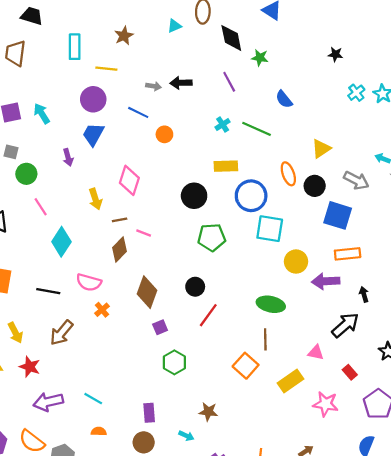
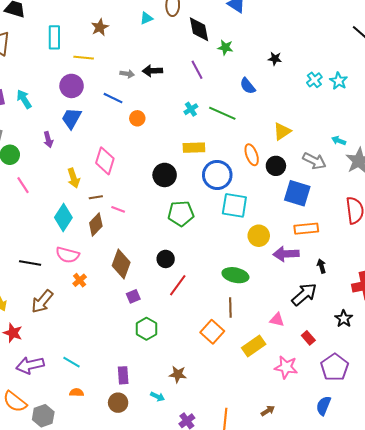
black star: (335, 54) -> (275, 59), moved
cyan diamond: (61, 242) -> (63, 217), moved

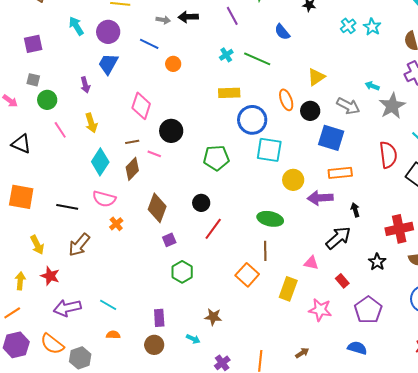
cyan arrow: (24, 99) -> (76, 26), moved
black circle: (165, 175) -> (171, 131), moved
yellow arrow: (74, 178) -> (91, 123), moved
yellow rectangle: (254, 346) -> (288, 289), turned -35
blue semicircle: (323, 406) -> (357, 348), turned 84

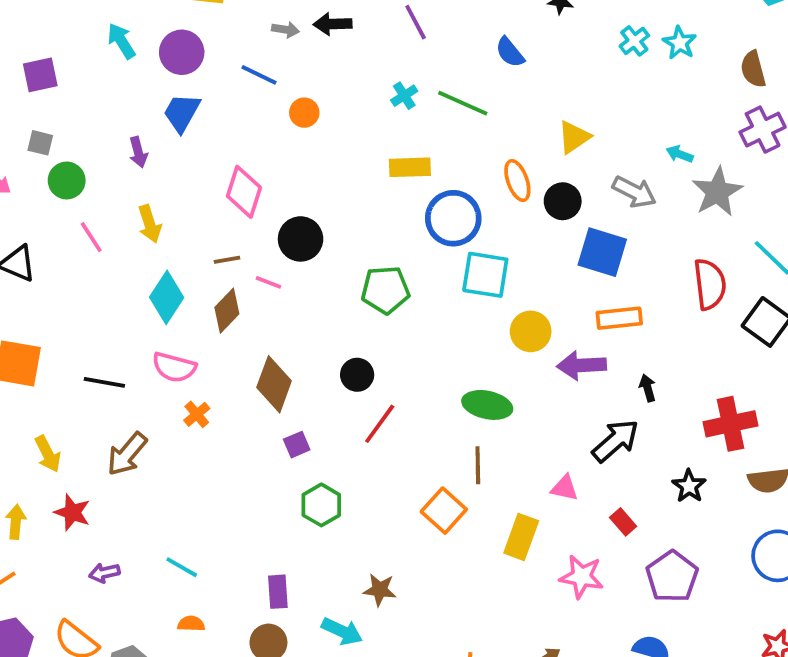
purple arrow: (67, 308) -> (104, 573), size x0.6
cyan arrow: (193, 339) -> (342, 631), size x1.5

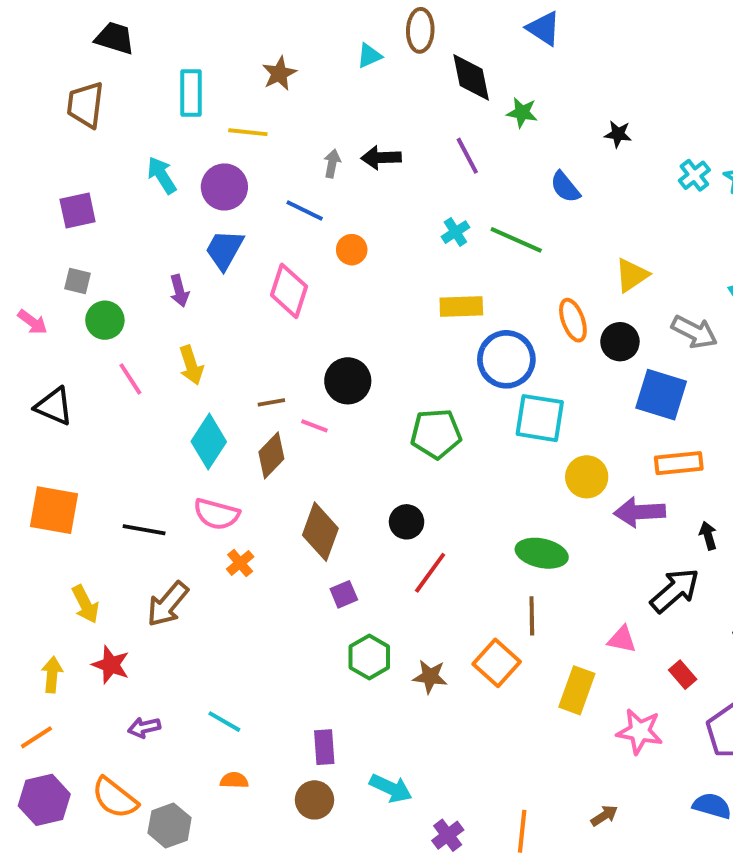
gray arrow: (285, 30) -> (332, 163), turned -88
pink diamond: (244, 192) -> (289, 291), moved
brown star: (380, 590) -> (430, 677), moved

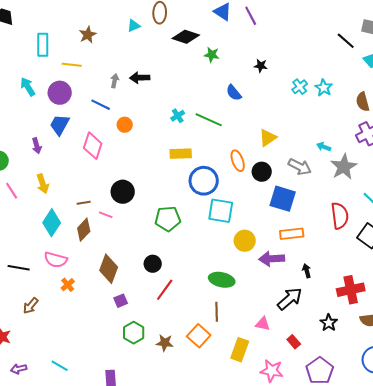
black diamond: (471, 77) -> (186, 37), turned -60
purple line: (467, 156) -> (251, 16), moved
brown arrow: (168, 604) -> (31, 306), size x0.7

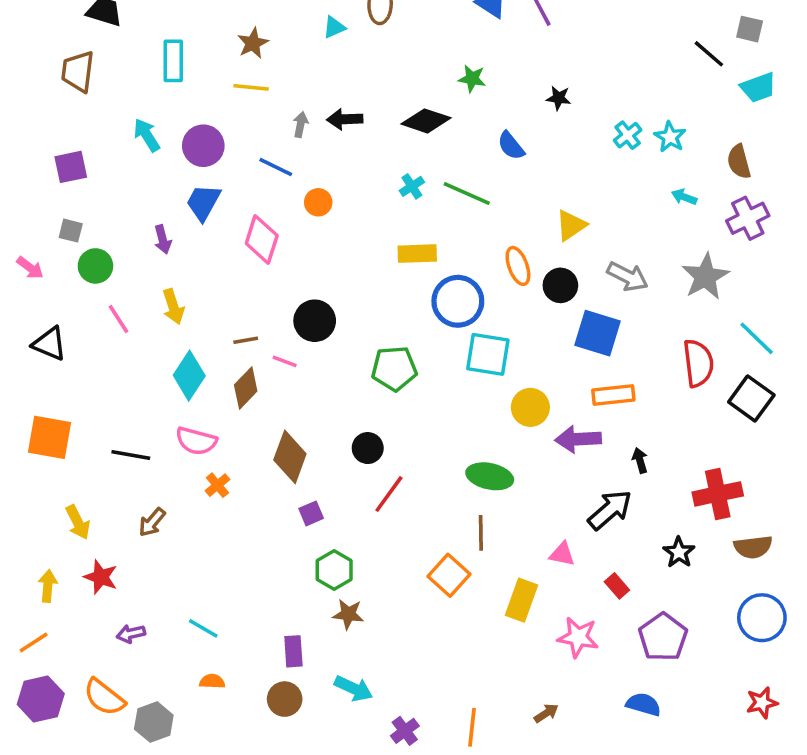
black diamond: (186, 37) -> (426, 121), moved
yellow line: (72, 65) -> (251, 87), moved
cyan arrow: (324, 147) -> (684, 197), moved
brown star: (165, 343) -> (348, 614), moved

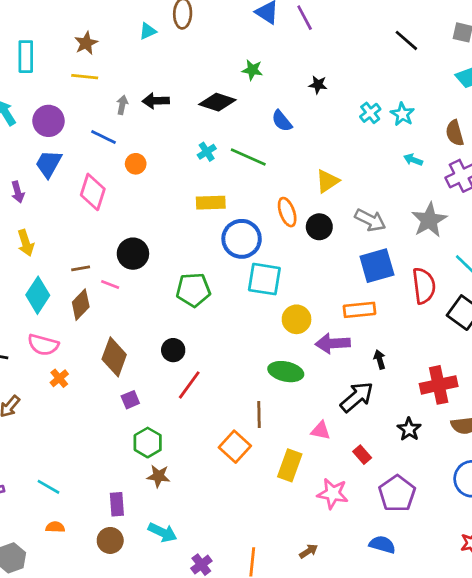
black line: (709, 54) -> (406, 40), moved
blue square: (598, 333) -> (377, 266), moved, turned -33
green ellipse: (490, 476) -> (286, 372), moved

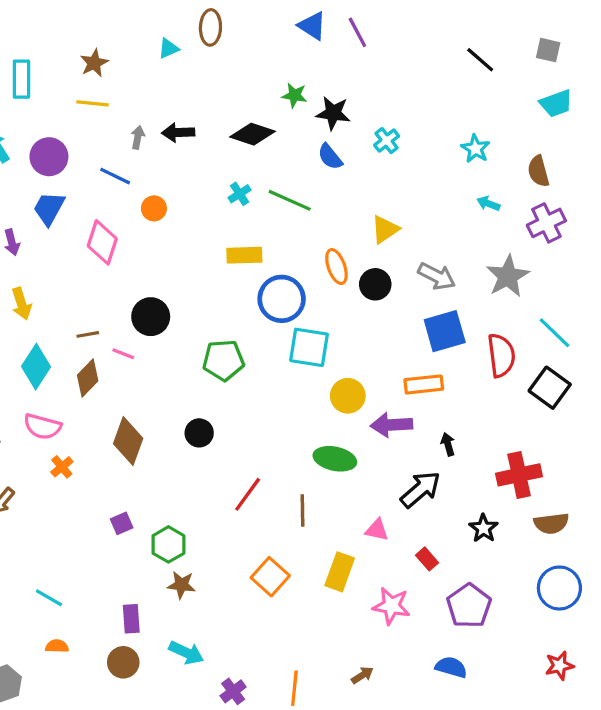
black star: (318, 85) -> (333, 113), moved, size x1.5
cyan cross: (370, 113) -> (387, 141), moved
red line: (189, 385) -> (248, 494), moved
purple square: (130, 400) -> (122, 523), moved
orange square: (235, 447) -> (270, 577), moved

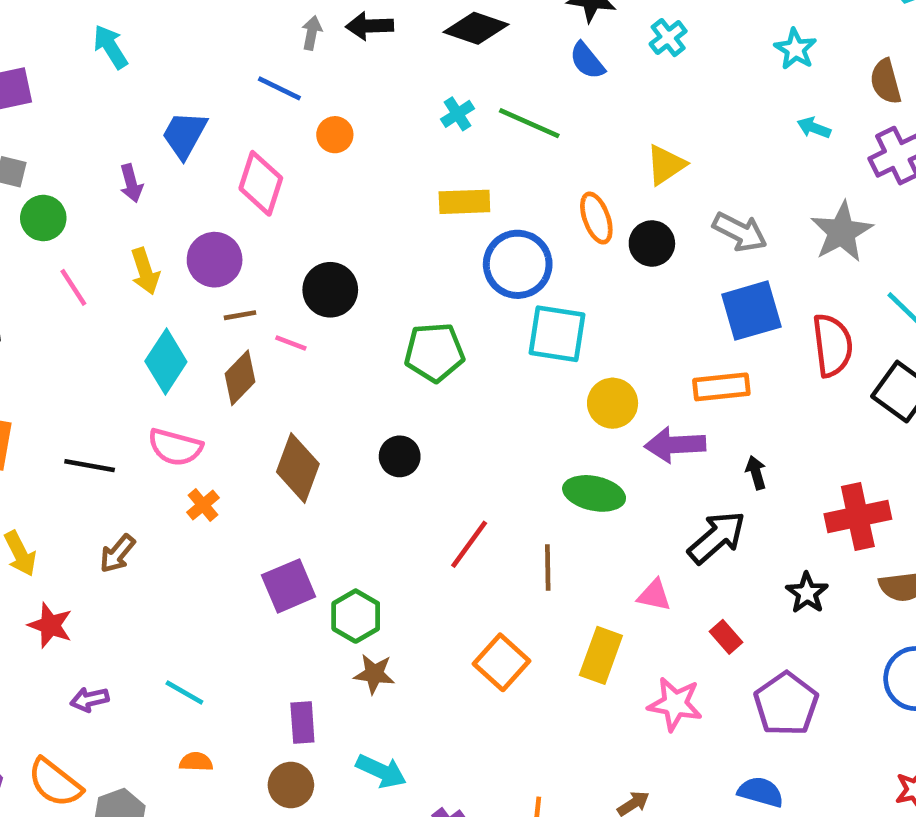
purple circle: (49, 157) -> (215, 260), moved
purple square: (122, 523) -> (289, 586), size x1.6

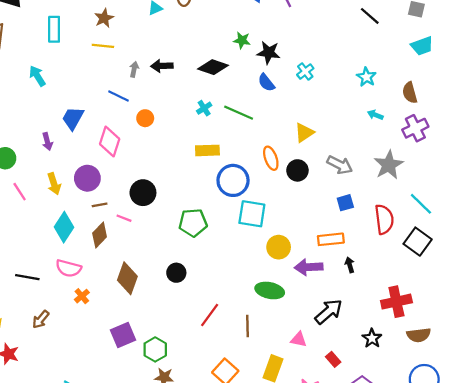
blue square: (751, 311) -> (345, 203), size x0.6
black arrow: (756, 473) -> (350, 265), moved

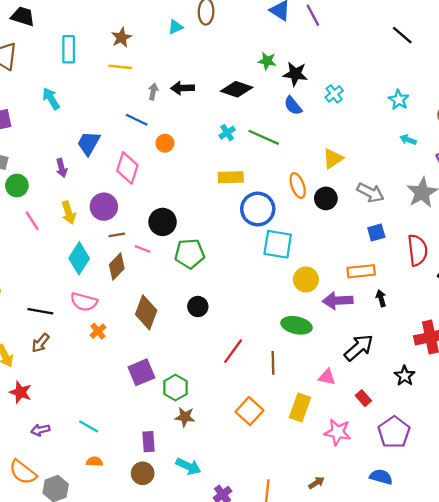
green pentagon: (193, 223) -> (190, 254), moved
brown arrow: (41, 319) -> (40, 343), moved

